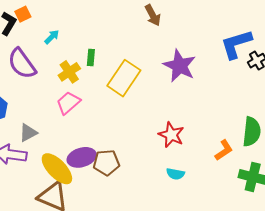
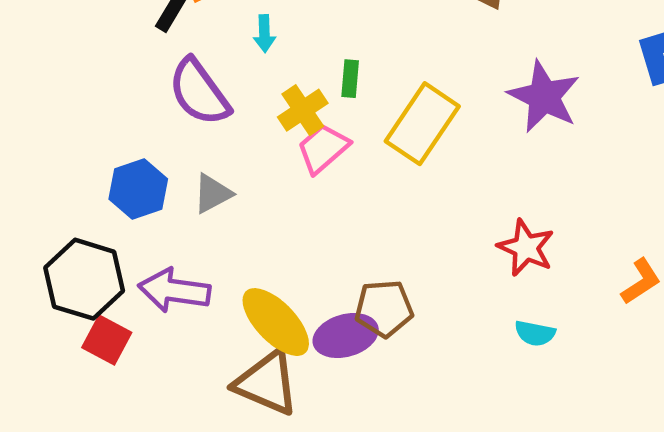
cyan arrow: (52, 37) -> (264, 33), turned 133
pink trapezoid: (68, 103) -> (323, 148), moved
gray triangle: (28, 133) -> (213, 194), moved
purple ellipse: (82, 157) -> (346, 336), moved

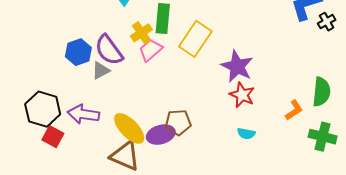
green rectangle: (350, 79) -> (163, 19), size x1.8
purple semicircle: (199, 92) -> (109, 50), moved
purple star: (544, 97) -> (237, 66), moved
blue hexagon: (138, 189) -> (78, 52), moved

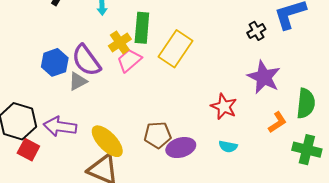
black cross: (327, 22) -> (256, 31), moved
purple star: (237, 66) -> (264, 77), moved
purple ellipse: (161, 135) -> (181, 148), moved

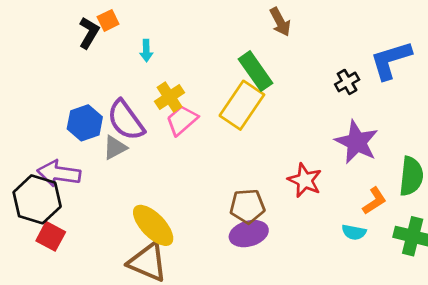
green rectangle: (142, 28) -> (256, 71), moved, turned -40
purple arrow: (60, 127) -> (59, 173), moved
brown pentagon: (158, 135) -> (247, 206), moved
cyan semicircle: (228, 146) -> (354, 232), moved

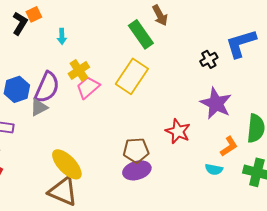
green rectangle: (256, 71) -> (141, 34), moved
purple semicircle: (126, 120) -> (47, 87), turned -120

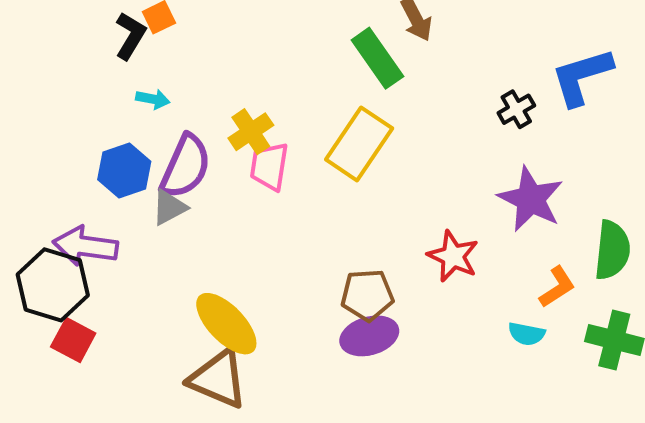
cyan arrow: (62, 36) -> (153, 99), moved, turned -77
pink trapezoid: (88, 87) -> (269, 166), turned -40

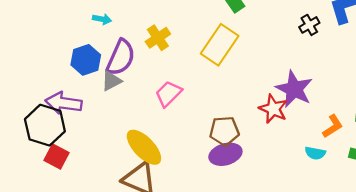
pink trapezoid: (269, 166) -> (168, 94), moved, turned 36
purple star: (531, 199) -> (294, 89), moved

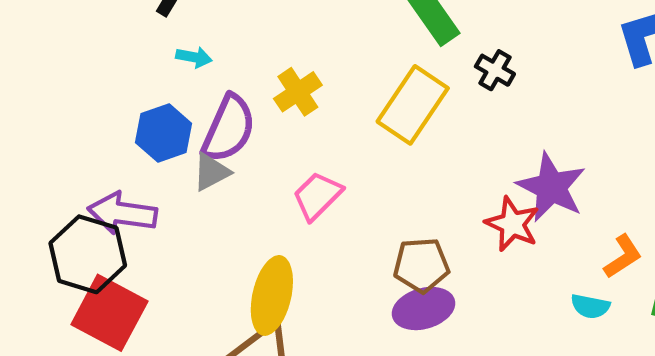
black cross: (309, 25) -> (495, 70), moved, turned -30
yellow ellipse: (144, 147) -> (272, 295), turned 57
red square: (57, 157) -> (109, 313), size x1.6

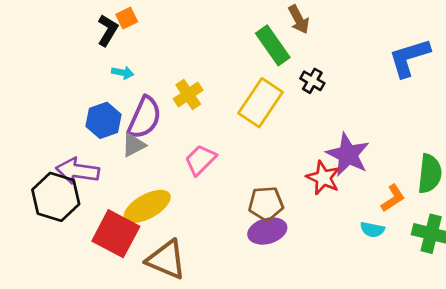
yellow ellipse: (272, 295) -> (147, 206), moved, turned 48
red square: (109, 313) -> (116, 234), moved

